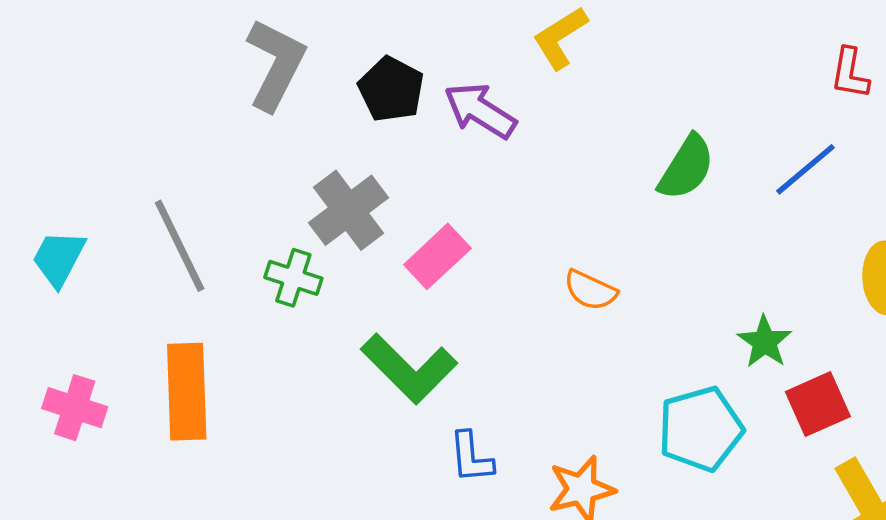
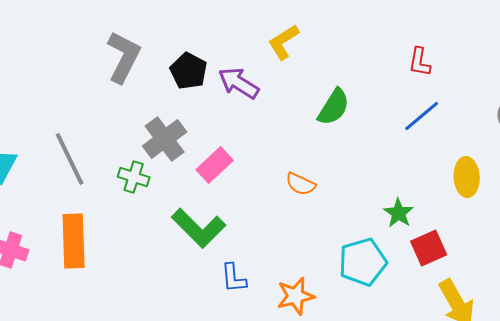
red L-shape: (850, 73) -> (420, 62), moved
green semicircle: (686, 168) -> (334, 107), moved

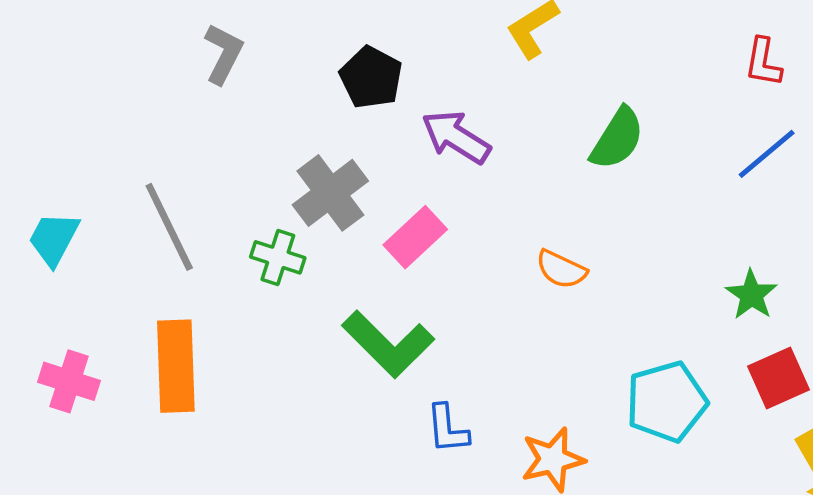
gray L-shape: (124, 57) -> (223, 54), moved, size x0.7
purple arrow: (239, 83) -> (456, 137), moved
green star: (399, 213) -> (751, 295), moved

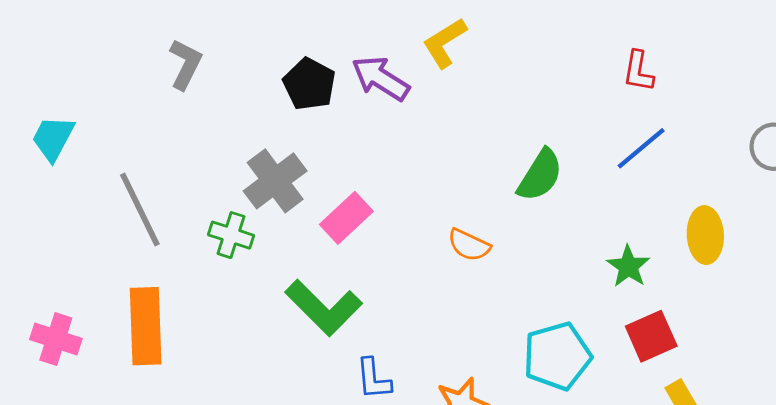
purple arrow: (456, 137) -> (381, 78), moved
green semicircle: (617, 139) -> (540, 175), moved
cyan trapezoid: (54, 239) -> (53, 138), moved

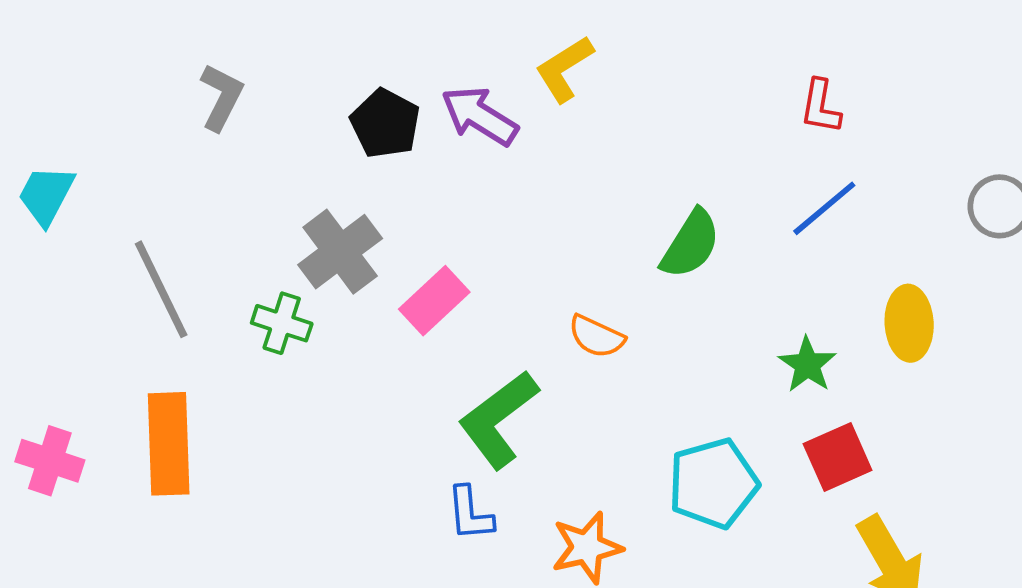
green L-shape: (324, 308) -> (498, 419), moved, turned 98

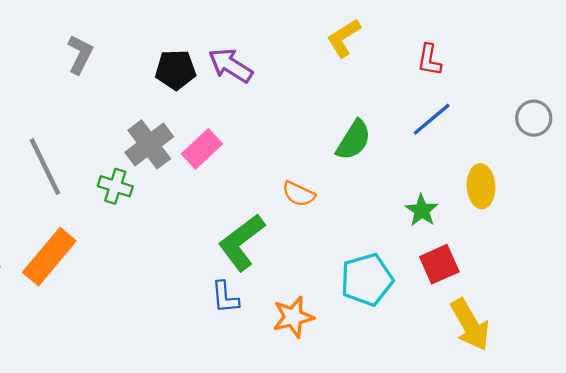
yellow L-shape: (564, 69) -> (344, 38), moved
black pentagon: (385, 123) -> (176, 70), turned -30
pink rectangle: (434, 301) -> (202, 149), moved
orange rectangle: (169, 444) -> (49, 257), turned 42

